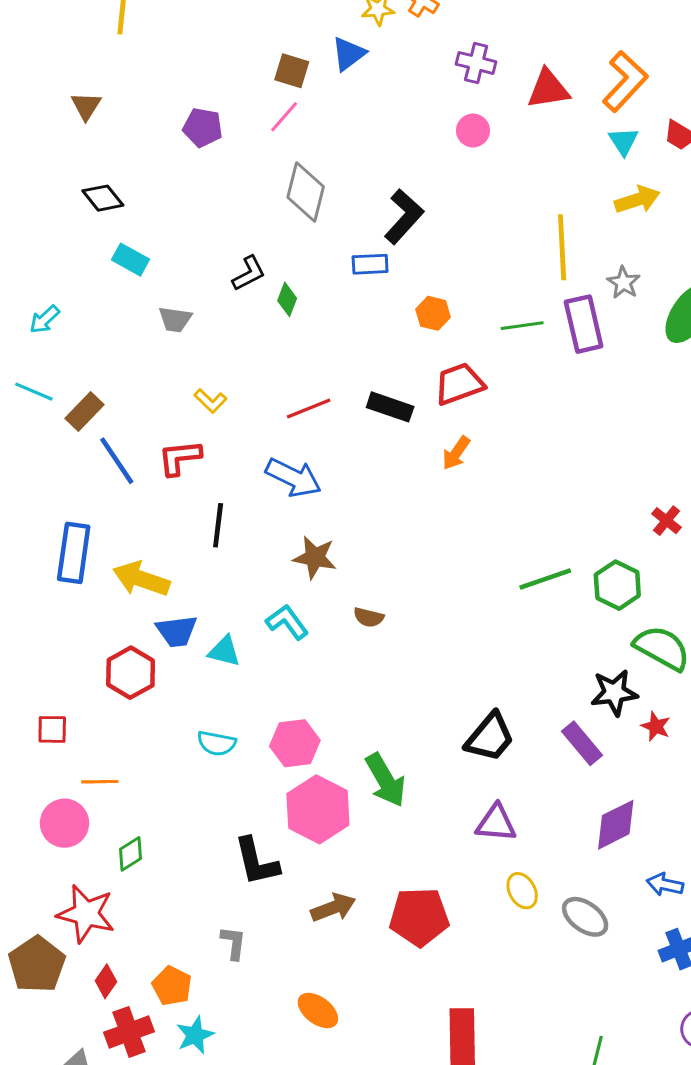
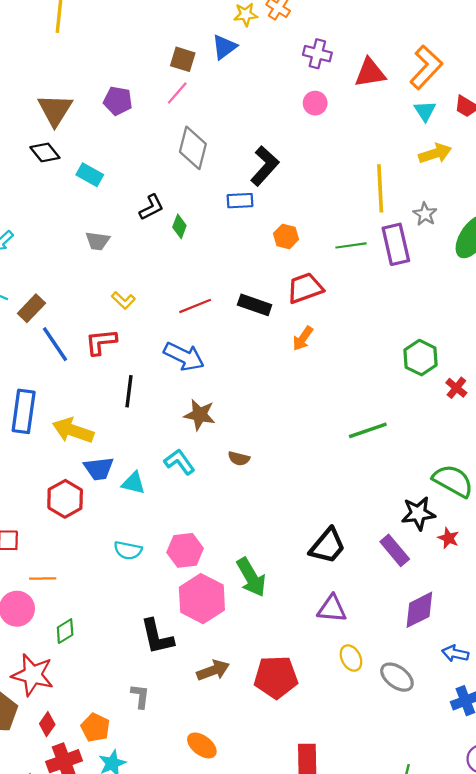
brown triangle: (86, 106) -> (55, 110), moved, size x1.6
cyan rectangle: (131, 260) -> (90, 175), moved
green hexagon: (617, 585) -> (420, 358), moved

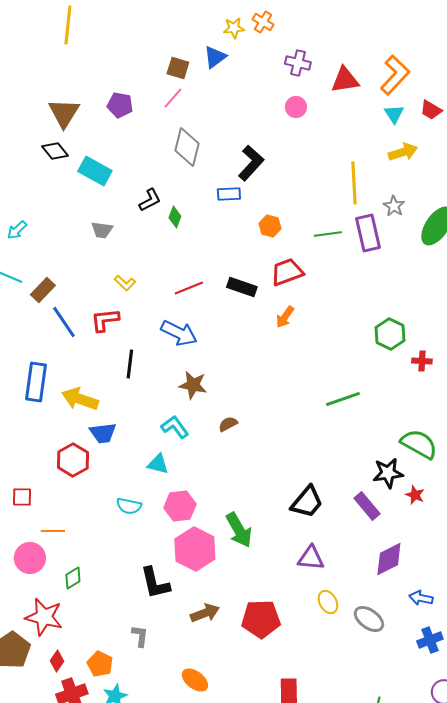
cyan rectangle: (90, 175) -> (95, 171), size x1.4
red cross: (456, 388) -> (422, 361), turned -36
brown semicircle: (239, 458) -> (228, 424), turned 138
cyan triangle: (133, 483) -> (158, 464), moved

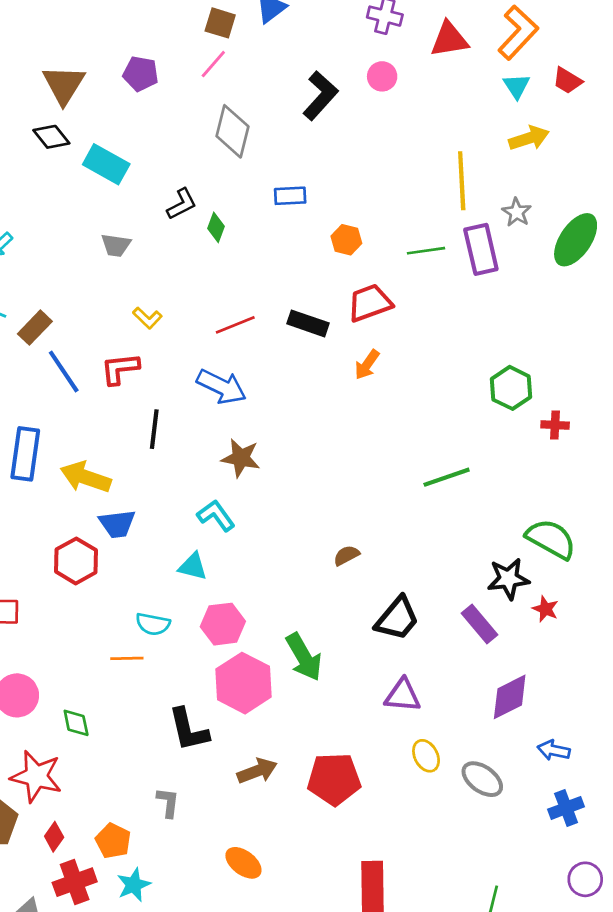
black L-shape: (251, 163) -> (320, 96), moved
brown semicircle: (228, 424) -> (346, 555), moved
orange line: (53, 531) -> (127, 658), moved
green diamond: (73, 578) -> (76, 723), turned -70

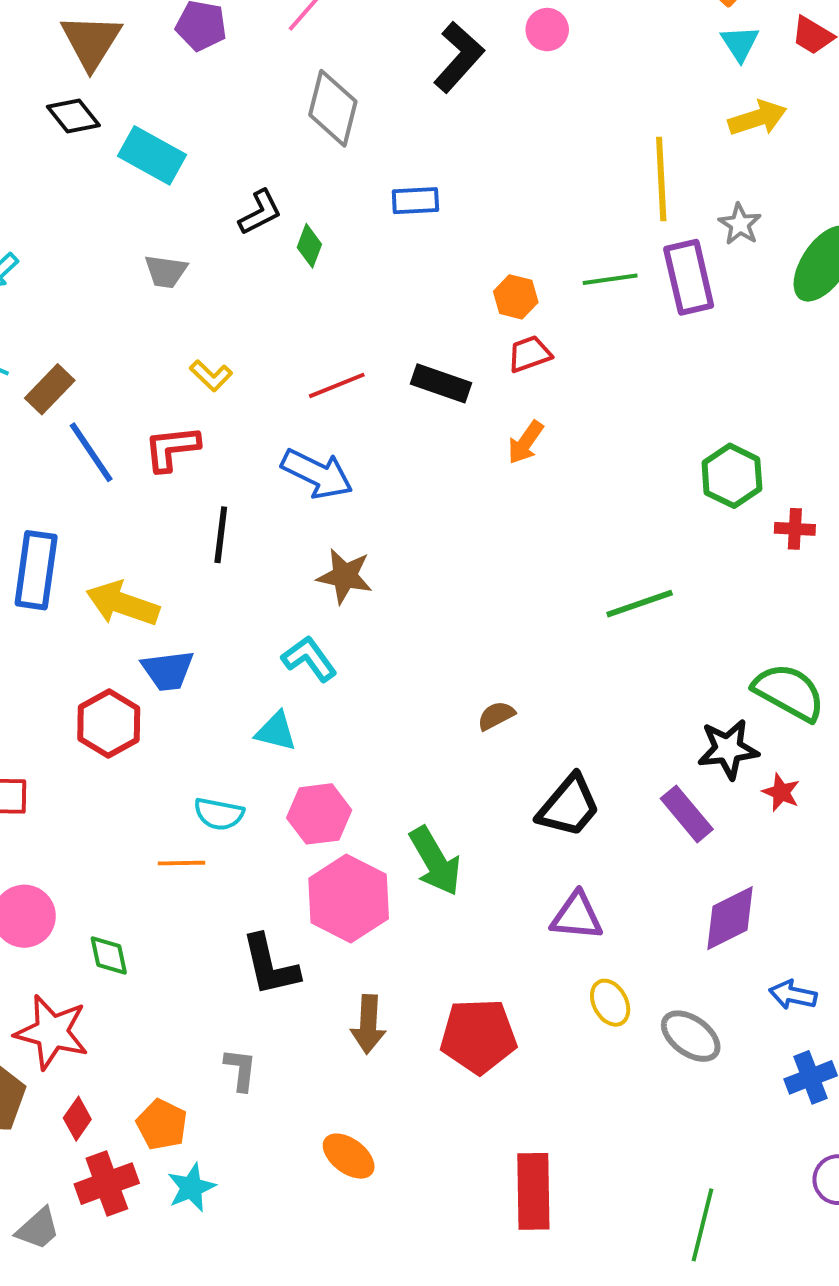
orange hexagon: (346, 240) -> (516, 297), moved
red trapezoid: (370, 303) -> (529, 354), size x0.7
brown arrow: (257, 771) -> (368, 1024), turned 114

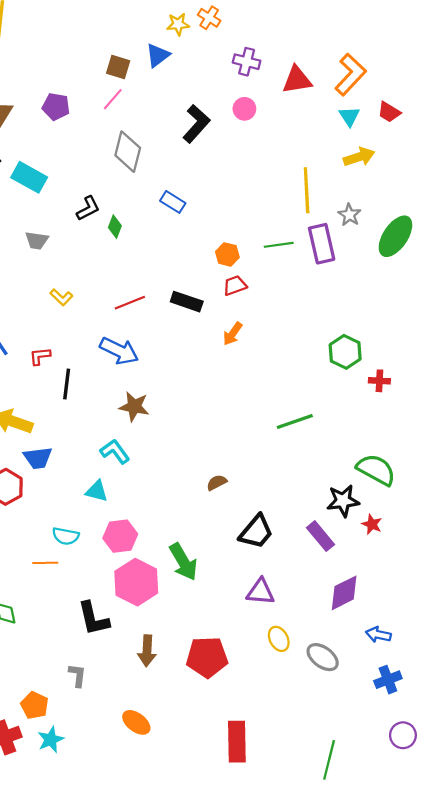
blue rectangle: (415, 201) -> (173, 202), turned 35
red L-shape: (172, 448) -> (40, 356), moved, size x0.7

